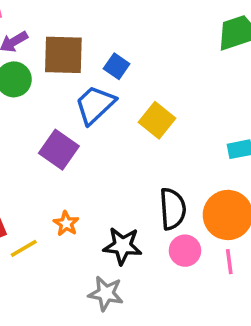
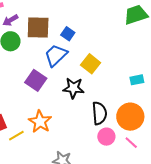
orange star: (66, 223) -> (40, 122), size x1.6
black star: (122, 246) -> (73, 88), moved
pink line: (229, 262) -> (131, 143), turned -40

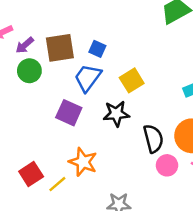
yellow square: (91, 64) -> (132, 80), turned 30

